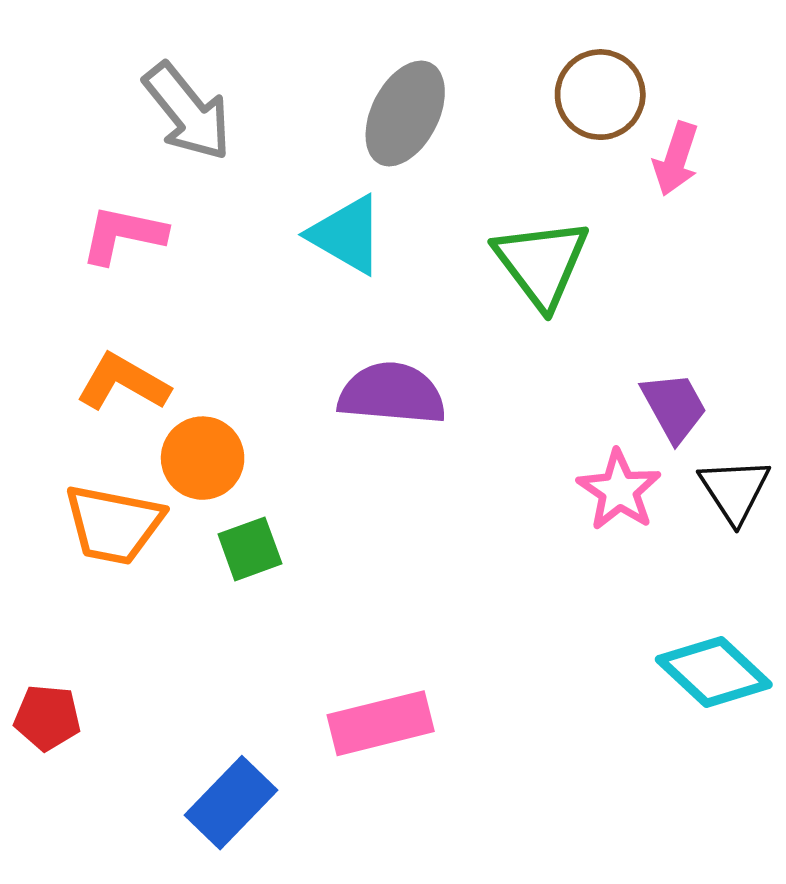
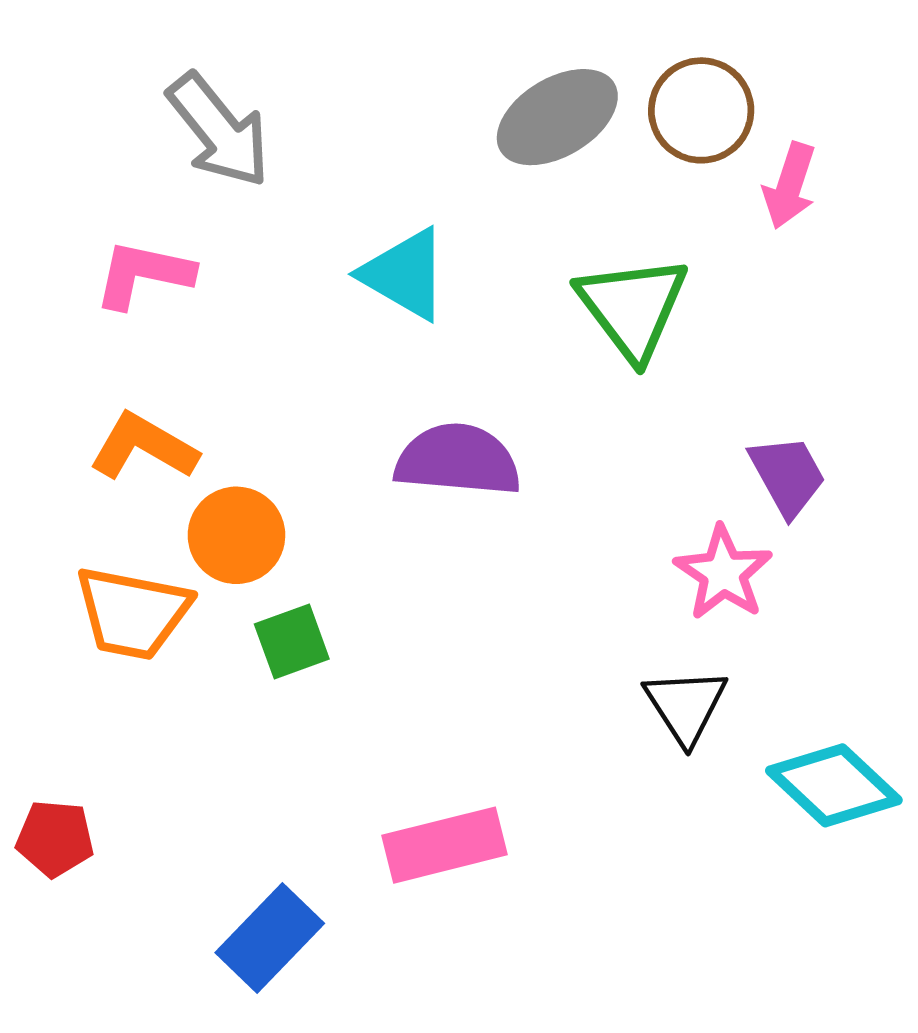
gray ellipse: (405, 113) -> (557, 117), moved, turned 32
black triangle: (735, 490) -> (686, 706), moved

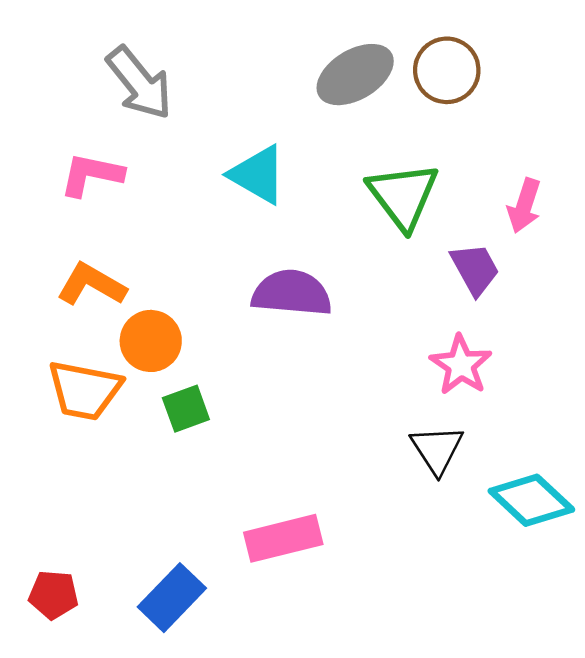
pink arrow: (790, 186) -> (524, 206), moved
purple trapezoid: (787, 476) -> (475, 269), moved
red pentagon: (55, 838) -> (53, 595), moved

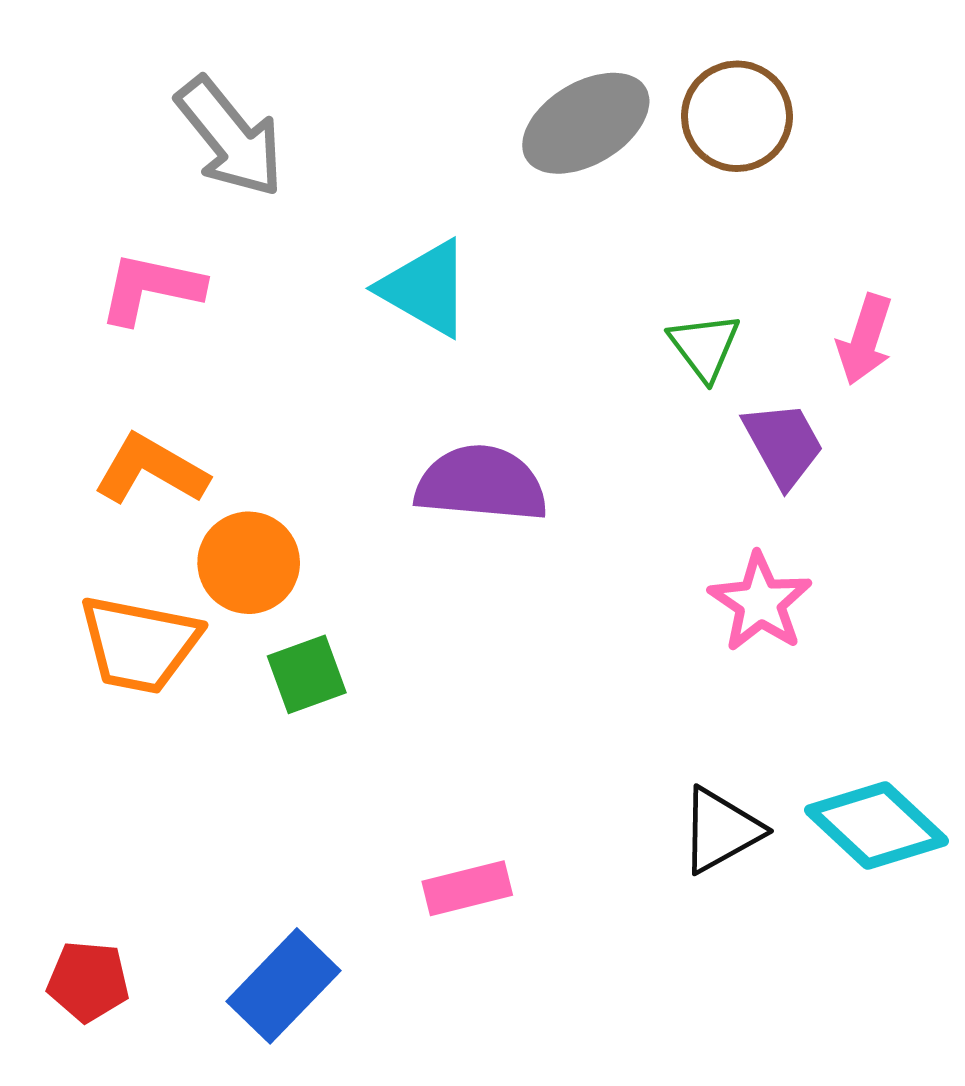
green triangle: (403, 196) -> (704, 346), moved, size x0.6
black triangle: (437, 450) -> (721, 830), moved, turned 34
pink rectangle: (283, 538) -> (467, 888), size x0.7

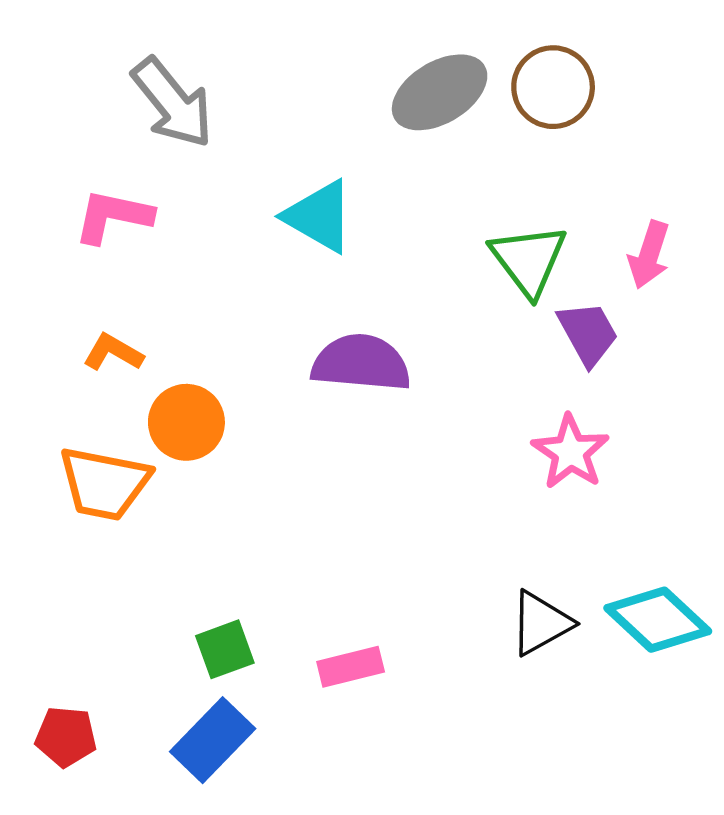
green triangle: (704, 346) -> (529, 260), size x1.4
orange L-shape: (151, 470) -> (113, 352), size x0.7
green square: (307, 674) -> (225, 649), moved

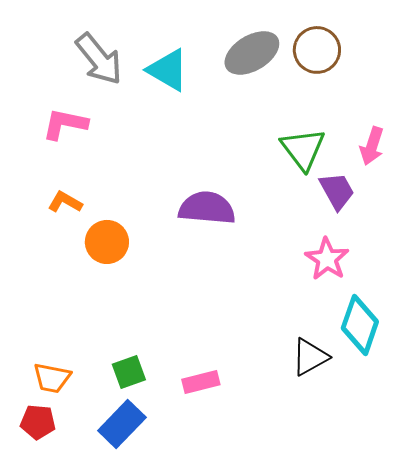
cyan triangle: (319, 216) -> (168, 70), moved
orange trapezoid: (104, 483) -> (52, 378), moved, size x0.7
cyan diamond: (658, 620) -> (360, 325), moved, turned 66

